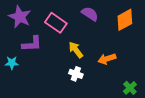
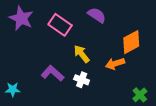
orange diamond: (125, 20) -> (131, 42), moved
purple L-shape: (32, 44) -> (52, 73), moved, turned -135
cyan star: (12, 63) -> (13, 90), moved

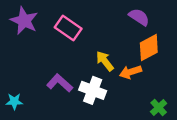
purple semicircle: (97, 15) -> (139, 17), moved
yellow arrow: (82, 54) -> (105, 61), moved
white cross: (82, 80) -> (93, 90), size x1.5

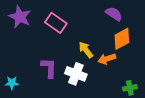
purple L-shape: (60, 83) -> (49, 68), turned 50
green cross: (159, 108) -> (130, 88), turned 32

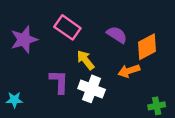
purple semicircle: (114, 14) -> (117, 35), moved
purple star: (20, 17) -> (24, 40), moved, turned 30
yellow arrow: (86, 50) -> (86, 60), moved

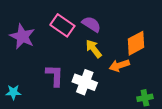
purple semicircle: (117, 35) -> (91, 24), moved
purple star: (24, 40) -> (22, 36), turned -30
yellow arrow: (86, 60) -> (94, 49), moved

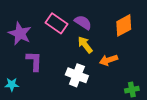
orange diamond: (136, 43) -> (124, 25), moved
purple L-shape: (55, 76) -> (34, 61), moved

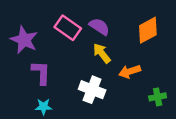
cyan star: (12, 84) -> (44, 107), moved
green cross: (132, 90) -> (158, 97), moved

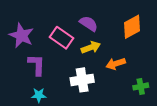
pink rectangle: (68, 28) -> (62, 38), moved
yellow arrow: (102, 53) -> (91, 47), turned 108
white cross: (92, 90) -> (82, 80), turned -30

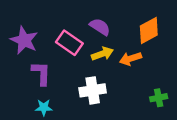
orange arrow: (116, 64) -> (131, 59), moved

